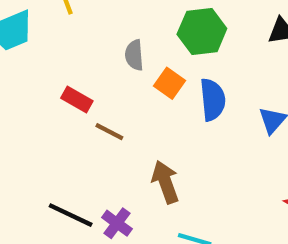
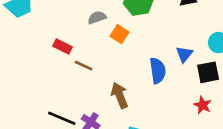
gray semicircle: (134, 55) -> (97, 17), turned 78
blue semicircle: (213, 100) -> (158, 71), moved

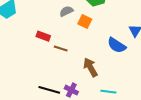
blue semicircle: (158, 71) -> (117, 45), turned 138

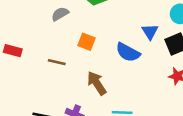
orange square: (85, 22) -> (87, 42), moved
red rectangle: (43, 36) -> (13, 51), moved

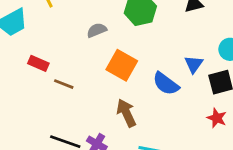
orange square: (87, 42) -> (122, 65), size x1.5
brown line: (57, 62) -> (64, 84), moved

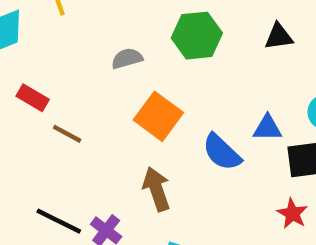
blue triangle: (194, 64) -> (267, 128), turned 48

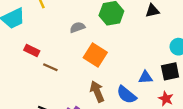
blue triangle: (267, 128) -> (145, 77), moved
blue semicircle: (222, 152) -> (127, 95), moved

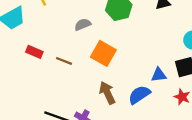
brown line: (50, 67) -> (64, 61), moved
blue semicircle: (127, 95) -> (139, 95), turned 110

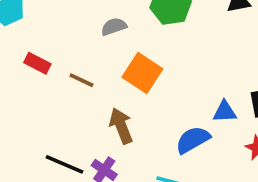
brown arrow: (107, 93) -> (121, 126), moved

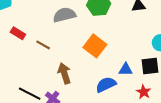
gray semicircle: (114, 27) -> (64, 15), size x1.5
orange square: (142, 73) -> (95, 46), moved

